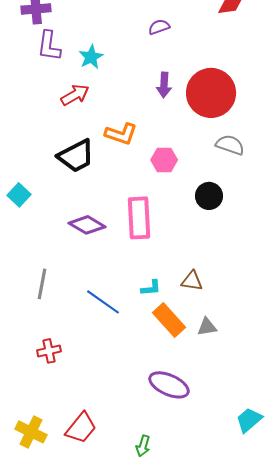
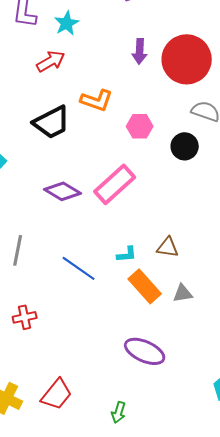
black circle: (209, 196) -> (185, 146), moved
pink rectangle: (139, 218) -> (115, 184), turned 51

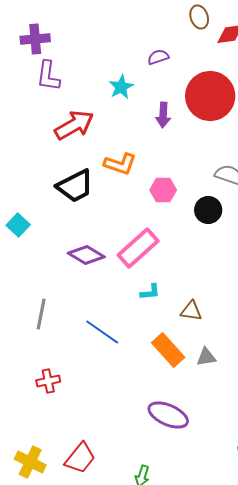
cyan star: (67, 23) -> (121, 87), moved
red circle: (187, 59) -> (210, 96), moved
red arrow: (51, 61) -> (74, 125), size x1.4
cyan L-shape: (127, 254) -> (150, 292), moved

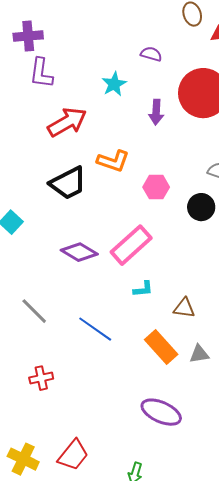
purple semicircle: (158, 57) -> (151, 54), turned 35
gray line: (41, 314) -> (34, 311), turned -56

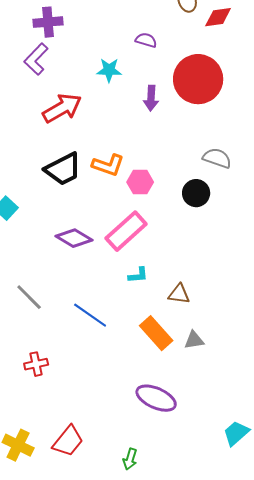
purple cross: (28, 36) -> (48, 22), moved
purple L-shape: (41, 73) -> (36, 59), turned 36
cyan star: (114, 84) -> (109, 70), turned 30
orange L-shape: (113, 161) -> (108, 165), moved
pink hexagon: (156, 187) -> (140, 182), moved

